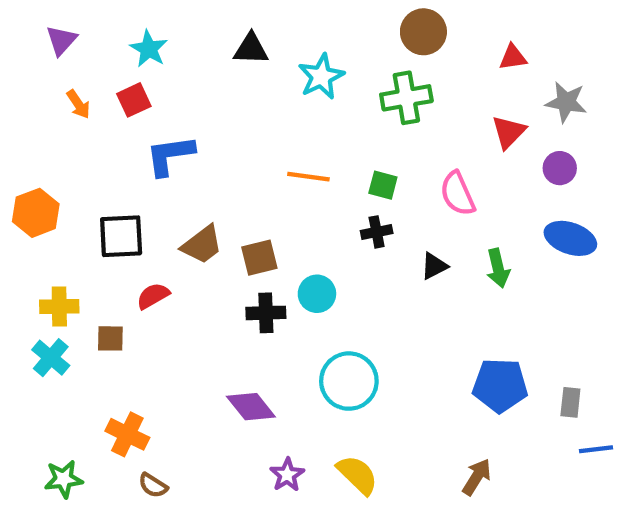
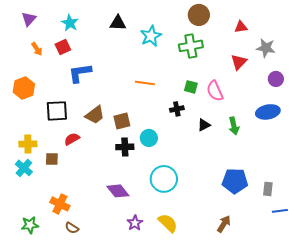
purple circle: (560, 168) -> (276, 79), moved
green square: (383, 185) -> (191, 87), moved
orange hexagon: (36, 213) -> (24, 88), moved
blue ellipse: (570, 238) -> (268, 112), turned -30

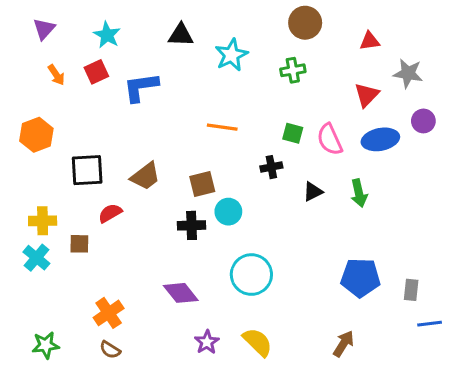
green cross: (191, 46) -> (293, 70), size x0.7
blue L-shape: (80, 73) -> (141, 87), moved
blue ellipse: (268, 112) -> (380, 139), moved
brown square: (122, 121) -> (202, 184), moved
orange cross: (60, 204) -> (109, 313), moved, turned 30

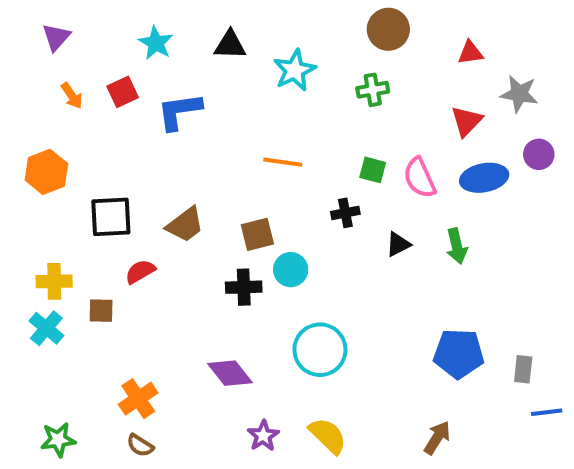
cyan star: (107, 35) -> (156, 43), moved

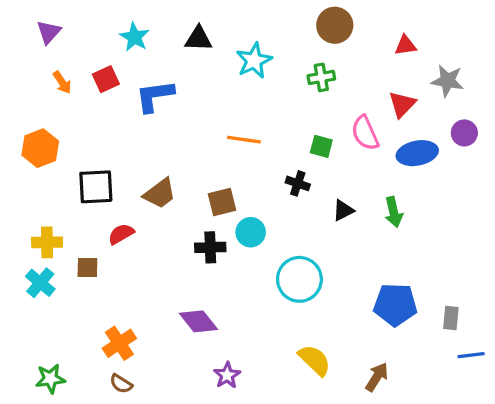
pink semicircle: (420, 178) -> (365, 133), moved
black cross: (345, 213) -> (298, 183), turned 30
cyan circle: (320, 350) -> (299, 279), moved
yellow semicircle: (328, 436) -> (315, 360), moved

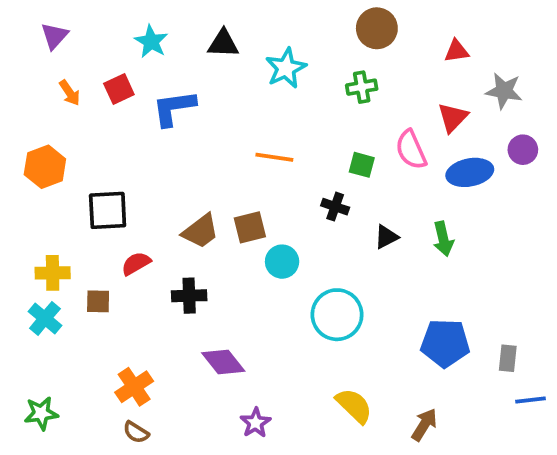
brown trapezoid: (160, 194) -> (200, 231), moved
black cross: (210, 247) -> (189, 296), moved
green star: (50, 379) -> (41, 413), moved

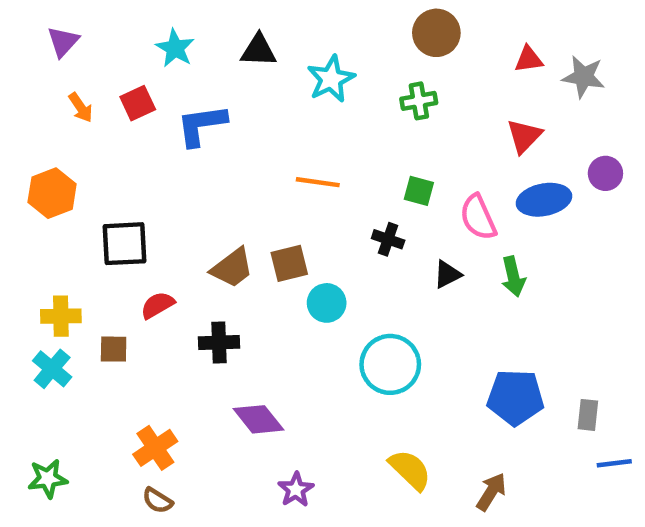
gray star: (504, 91) -> (584, 77), moved
pink semicircle: (411, 150) -> (478, 217), moved

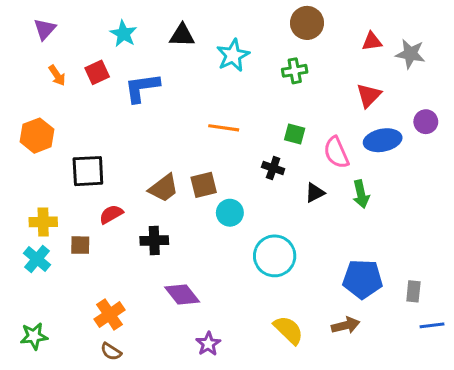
brown arrow: (491, 492) -> (346, 325), moved, turned 44

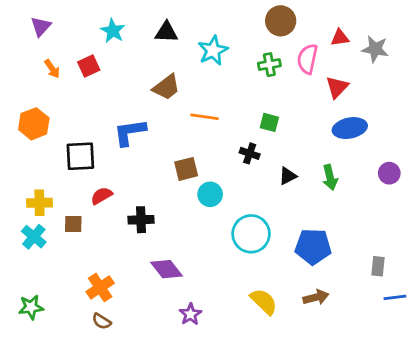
blue L-shape: (142, 88) -> (130, 132), moved
purple circle: (426, 122) -> (389, 173), moved
pink semicircle: (336, 153) -> (307, 59), moved, turned 36
brown trapezoid: (164, 188) -> (166, 87), moved
blue pentagon: (363, 279) -> (313, 247), moved

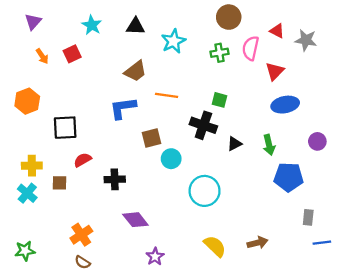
red triangle: (340, 38) -> (277, 31), turned 35
blue L-shape: (130, 132) -> (123, 108), moved
black cross: (250, 153) -> (203, 125), size x1.6
blue pentagon: (313, 247) -> (289, 177), moved

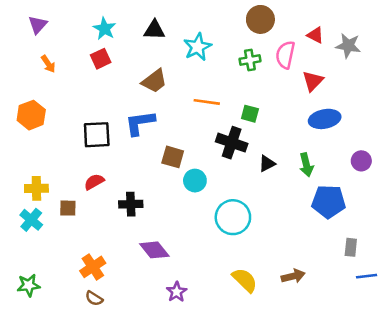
red square: (72, 54) -> (101, 59), moved
orange line: (167, 95) -> (207, 102), moved
black square: (65, 128) -> (97, 135), moved
brown square: (152, 138) -> (173, 157), turned 30

